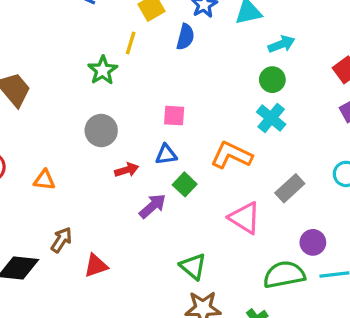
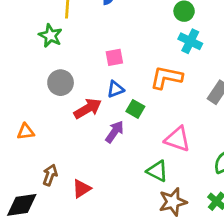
red arrow: (127, 170) -> (88, 109), size x1.5
pink triangle: (245, 218) -> (177, 139), moved

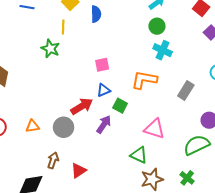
gray circle: (61, 83) -> (64, 127), moved

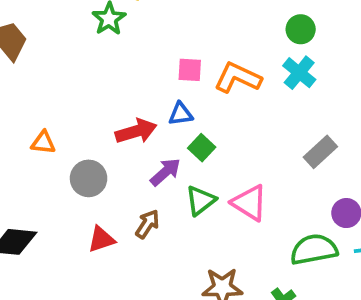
orange L-shape: (144, 80) -> (238, 78), moved
gray circle: (64, 127) -> (89, 178), moved
green triangle: (139, 155) -> (201, 201), moved, turned 42
brown arrow: (53, 160) -> (147, 224), moved

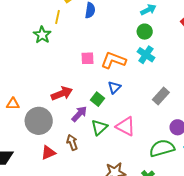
blue triangle: (181, 114) -> (114, 87), moved, turned -32
gray circle: (89, 178) -> (39, 121), size x1.4
brown arrow: (147, 224) -> (72, 142), turned -49

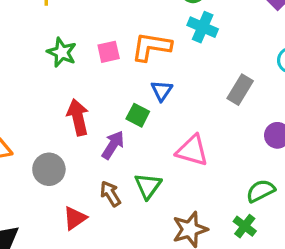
green star: (42, 35) -> (62, 52), moved
red arrow: (62, 93) -> (78, 117), turned -70
gray circle: (39, 121) -> (49, 169), size x0.7
green triangle: (99, 127) -> (148, 186), moved
green semicircle: (162, 148) -> (261, 191), moved, size x0.7

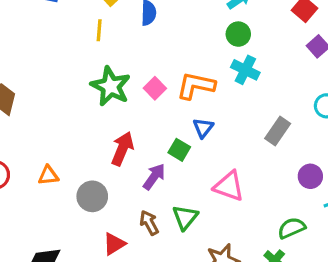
green star: (62, 52) -> (111, 86), size x1.4
pink square: (109, 52) -> (155, 88), turned -35
red arrow: (78, 117) -> (122, 149), turned 32

